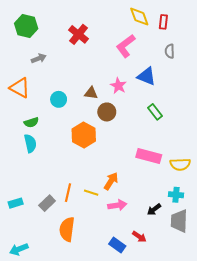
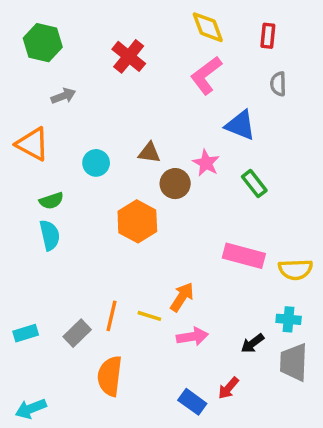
yellow diamond: (139, 17) -> (208, 27), moved
pink star: (118, 86) -> (206, 163), moved
red arrow: (139, 237) -> (228, 388), turned 96

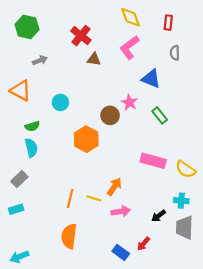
brown triangle: (149, 153) -> (94, 59), moved
yellow semicircle: (295, 269) -> (186, 169), turned 36
gray rectangle: (77, 333) -> (19, 179), moved

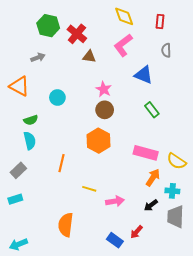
green hexagon: (27, 27) -> (48, 26), moved
pink star: (129, 102) -> (104, 89), moved
orange hexagon: (86, 139) -> (98, 141), moved
orange arrow: (114, 187) -> (153, 178), moved
orange line: (70, 198) -> (62, 163), moved

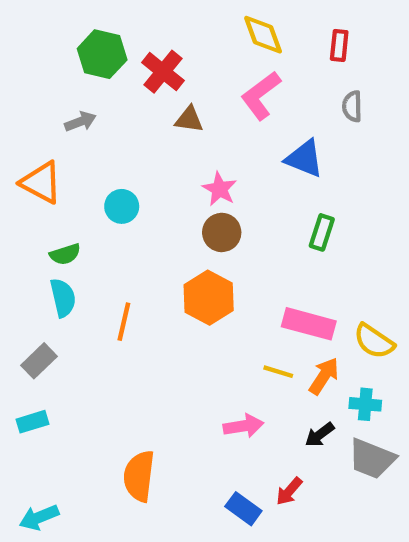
green rectangle: (152, 110) -> (322, 232), turned 56
orange line: (62, 163) -> (124, 322), moved
yellow line: (89, 189) -> (278, 372), moved
gray trapezoid: (175, 217) -> (372, 459), turned -70

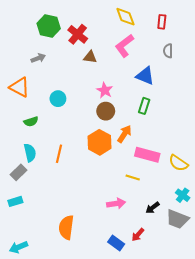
green rectangle: (322, 232) -> (144, 106), moved
cyan semicircle: (63, 298) -> (30, 153), moved
orange arrow: (324, 376) -> (124, 134), moved
cyan cross: (365, 404) -> (183, 195), moved, turned 32

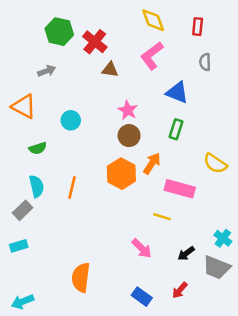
yellow semicircle: (178, 163) -> (215, 163), moved
pink arrow: (116, 204) -> (142, 248), turned 54
red arrow: (138, 235) -> (180, 290), moved

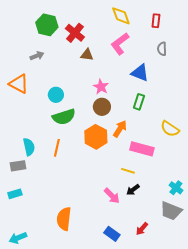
green semicircle: (38, 148) -> (64, 117), moved, size x1.6
gray rectangle: (23, 210) -> (18, 166), turned 35
black arrow: (186, 253) -> (133, 190), moved

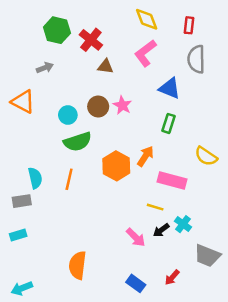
gray semicircle: (162, 49) -> (196, 59), size x1.6
brown circle: (102, 107) -> (98, 107), moved
cyan cross: (176, 188) -> (183, 224), moved

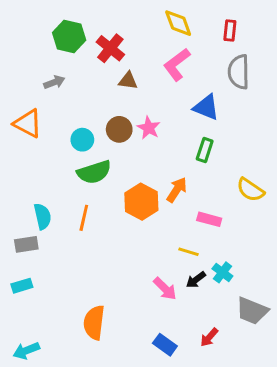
pink rectangle: (172, 180) -> (209, 219), size x0.7

